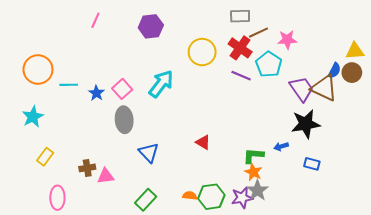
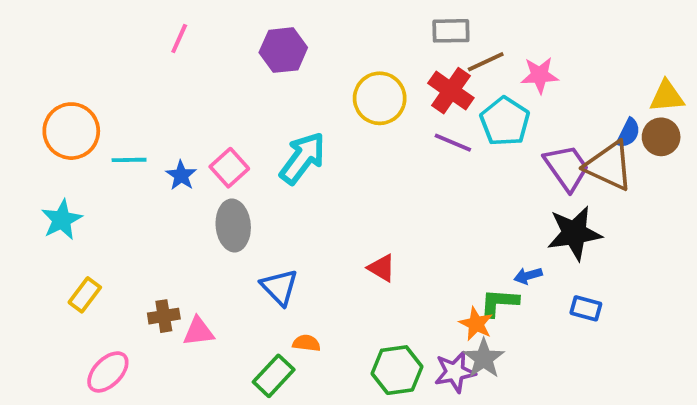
green L-shape: (253, 156) -> (499, 303), moved
orange semicircle: (190, 196) -> (306, 343), moved
pink ellipse: (57, 198) -> (108, 372), turned 45

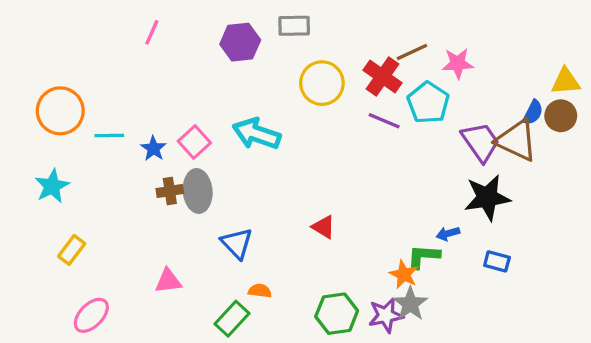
gray rectangle: (451, 31) -> (294, 26), moved
cyan arrow: (303, 158) -> (257, 134), turned -108
brown cross: (164, 316) -> (170, 191), moved

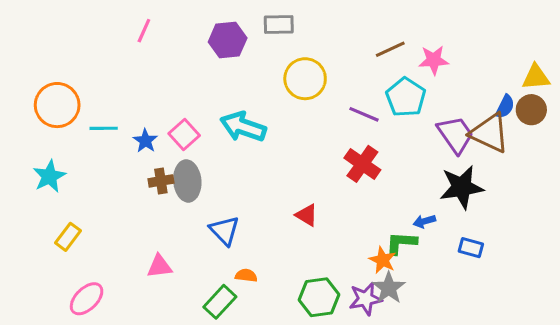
red cross: (382, 77) -> (362, 164), moved

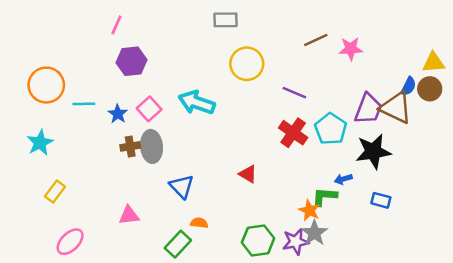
purple hexagon: (228, 40) -> (131, 61), moved
cyan pentagon: (406, 97) -> (331, 129), moved
purple trapezoid: (455, 134) -> (368, 109), turned 56

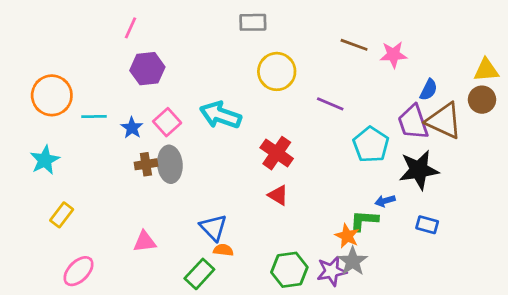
brown line: (316, 40) -> (354, 45), turned 45
blue semicircle: (408, 86) -> (429, 90), moved
purple trapezoid: (368, 109) -> (413, 122), turned 140
red cross: (293, 133) -> (277, 153), moved
blue triangle: (182, 187) -> (213, 228), moved

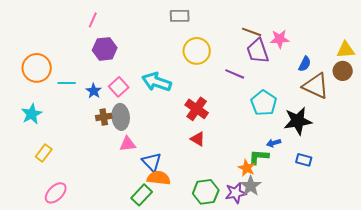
purple trapezoid: (413, 122) -> (258, 51), moved
pink triangle: (145, 242) -> (128, 144), moved
orange semicircle: (223, 250) -> (159, 178), size x1.6

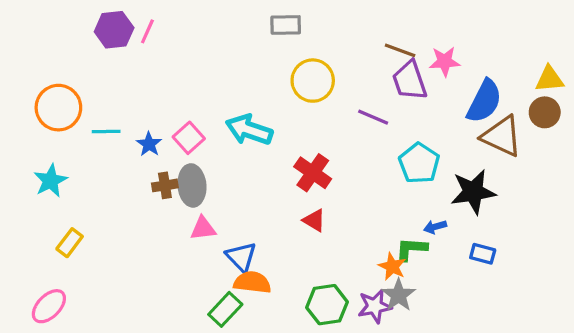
purple hexagon: (105, 49) -> (114, 30), moved
blue semicircle: (305, 64) -> (484, 101), size x1.8
pink ellipse: (56, 193) -> (49, 306), moved

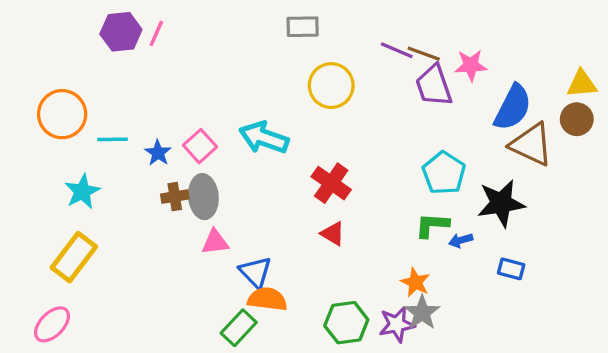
purple line: (373, 117) -> (397, 50), moved
cyan star: (51, 181) -> (82, 192), moved
yellow rectangle: (70, 243) -> (74, 257), size x1.6
green L-shape: (411, 249) -> (432, 225), moved

